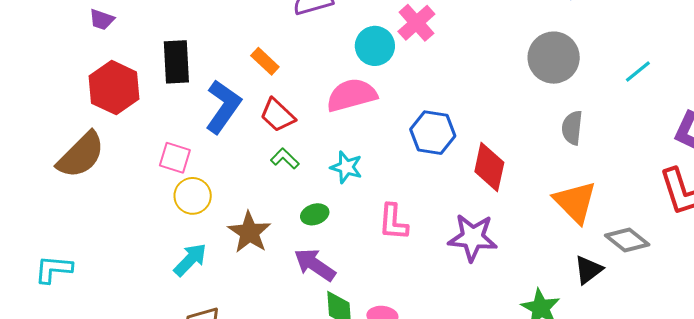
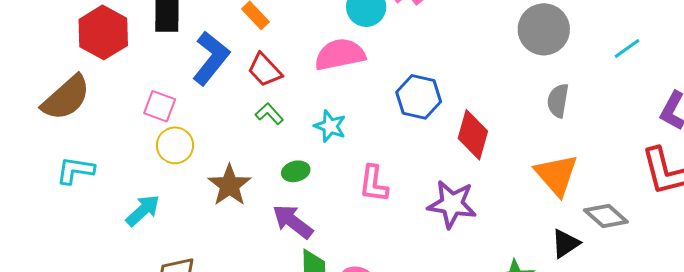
cyan arrow: (190, 260) -> (143, 210), moved
cyan L-shape: (53, 269) -> (75, 170), moved

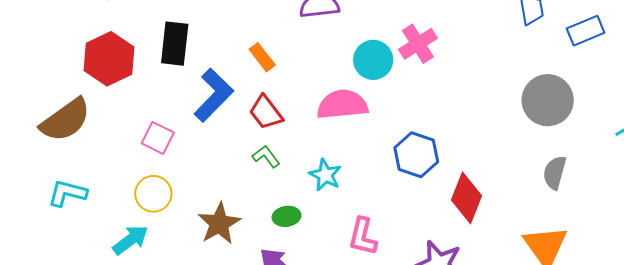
yellow circle: (175, 145) -> (153, 194), moved

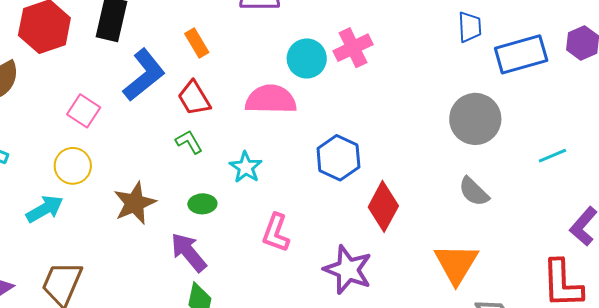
blue rectangle: (586, 31) -> (521, 54), size x1.4
gray semicircle: (555, 173) -> (474, 192), turned -68

